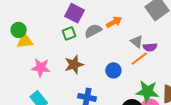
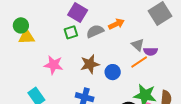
brown star: (74, 65) -> (90, 64), moved
pink star: (41, 68) -> (54, 65), moved

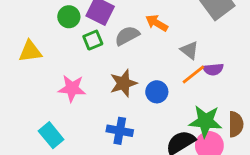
orange arrow: (116, 24) -> (157, 23), turned -119
green circle: (21, 25) -> (69, 17), moved
purple semicircle: (151, 51) -> (213, 69), moved

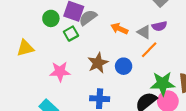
orange arrow: (157, 23) -> (119, 29), moved
gray semicircle: (127, 36) -> (88, 18), moved
purple semicircle: (213, 69) -> (159, 26), moved

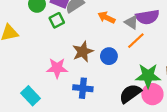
purple semicircle: (159, 26) -> (147, 17), size x1.5
pink star: (60, 72) -> (57, 68), moved

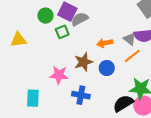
orange arrow: (106, 18) -> (105, 43), moved, turned -42
cyan rectangle: (30, 96) -> (33, 98), turned 42

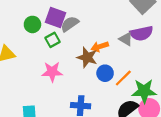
orange line: (132, 56) -> (123, 78), moved
brown star: (83, 62) -> (87, 57), moved, turned -30
pink star: (59, 75) -> (52, 72), moved

